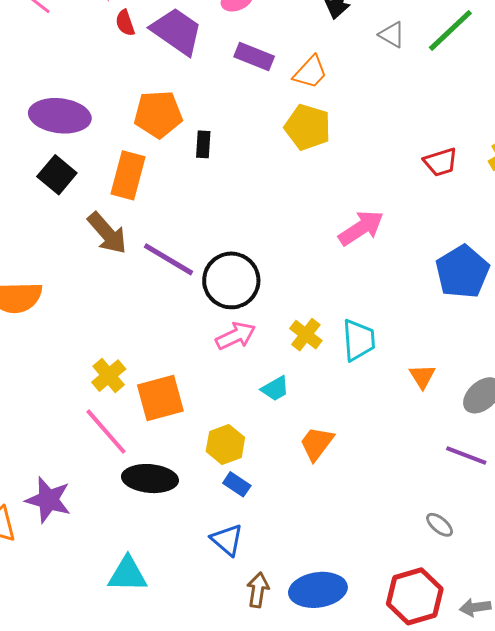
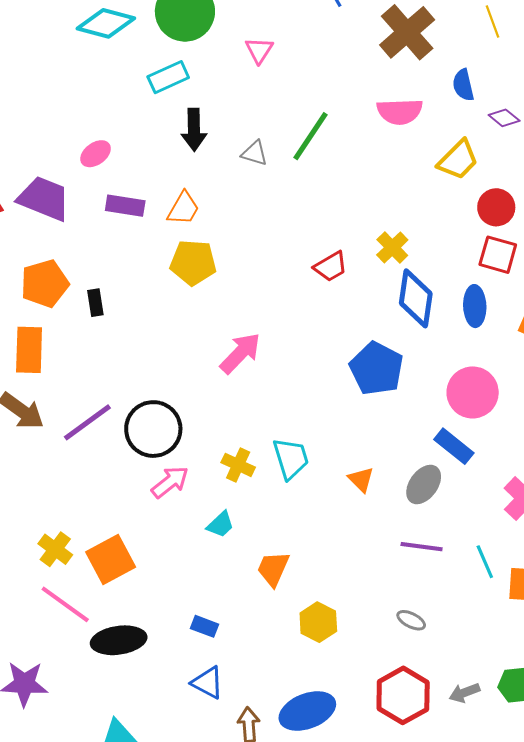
pink arrow: (361, 228) -> (240, 353), moved
purple line: (169, 259) -> (87, 422), turned -54
yellow hexagon: (225, 444) -> (318, 622), moved

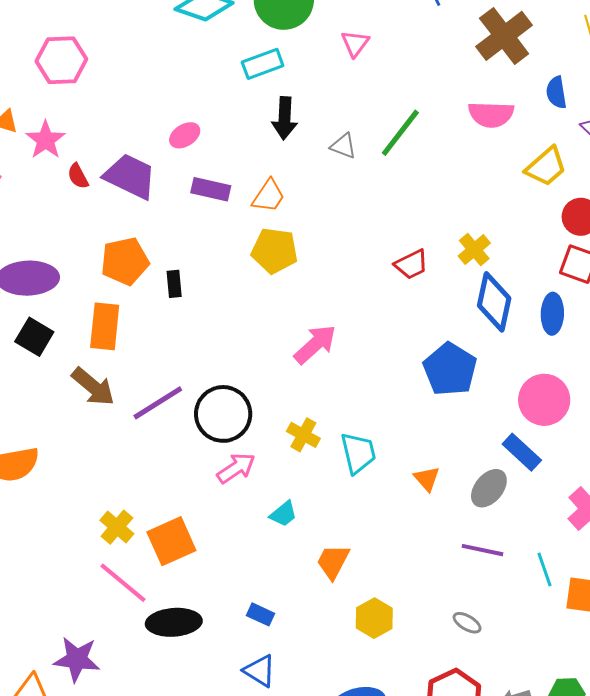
yellow cross: (238, 465) -> (303, 435), moved

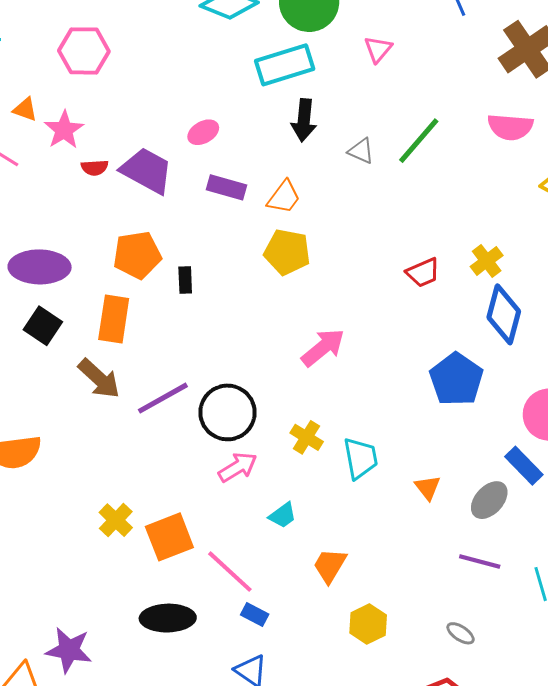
cyan rectangle: (263, 64) -> (285, 65), size x1.4
red semicircle: (78, 176) -> (95, 168), turned -68
pink line: (123, 583) -> (230, 572), moved

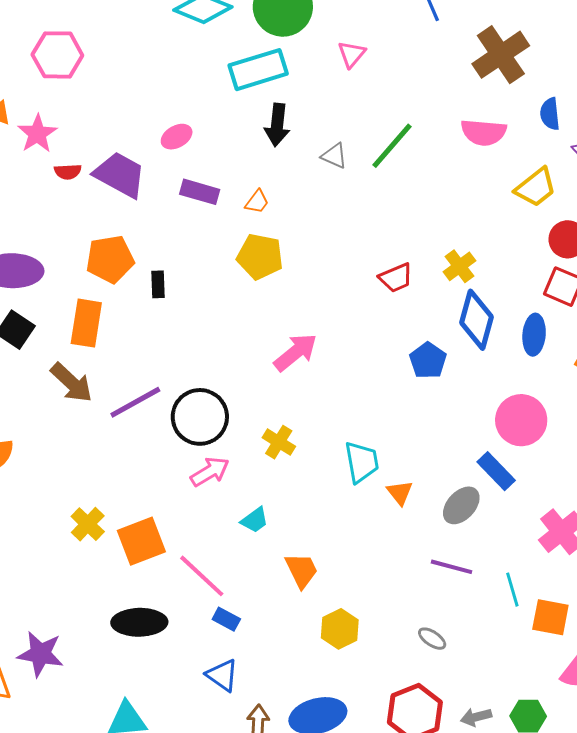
orange trapezoid: (284, 197) -> (257, 202), size x0.7
blue pentagon: (456, 379) -> (428, 361), moved, size x0.7
cyan trapezoid: (360, 458) -> (362, 462), moved
orange trapezoid: (330, 566) -> (302, 570), turned 123

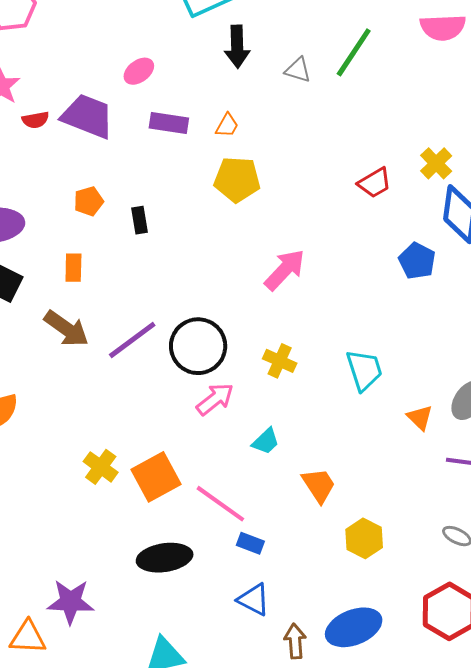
orange pentagon: (110, 259) -> (89, 201), size x0.6
orange rectangle: (86, 323) -> (73, 268), size x0.6
orange triangle: (400, 493) -> (420, 418), moved

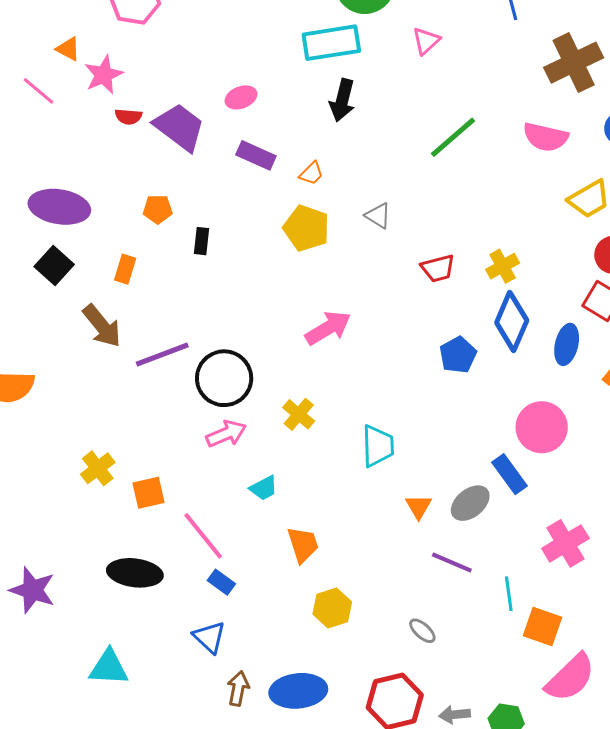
gray triangle: (298, 70) -> (378, 216), moved
orange square: (156, 477) -> (148, 493), size x0.7

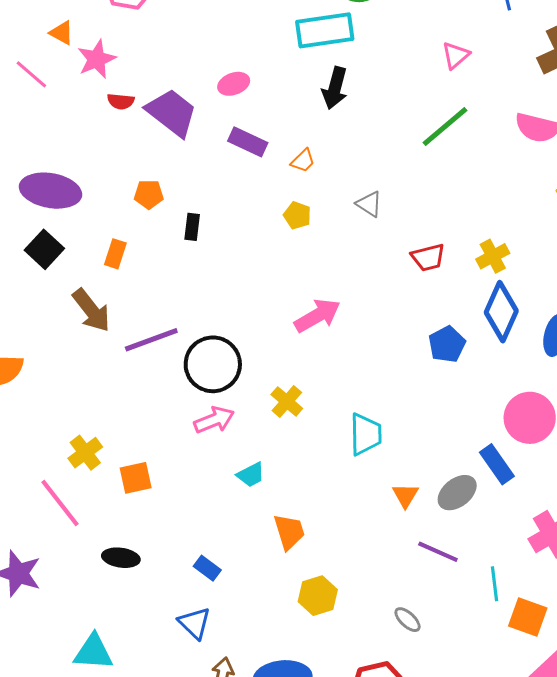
pink triangle: (426, 41) -> (456, 55), moved
yellow pentagon: (306, 228) -> (297, 215), size x0.6
pink line: (203, 536) -> (60, 503), moved
black ellipse: (135, 573) -> (121, 558), size x0.7

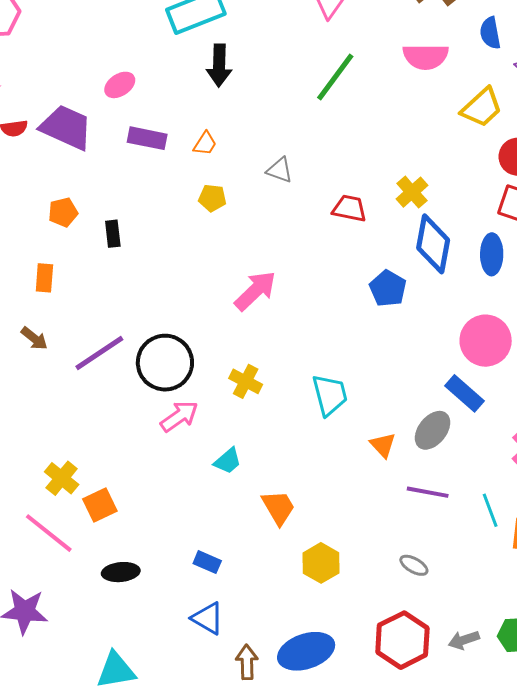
red trapezoid: (428, 257) -> (349, 208), turned -141
brown arrow: (91, 310) -> (34, 338), size x0.6
orange square: (136, 478) -> (100, 505), moved

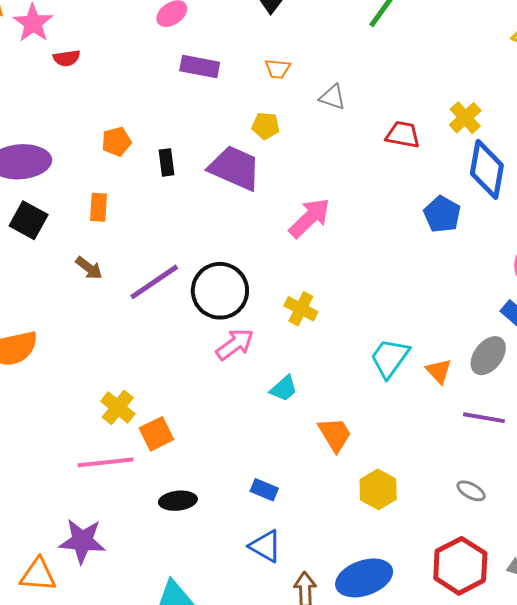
purple trapezoid: (66, 127) -> (235, 168), moved
orange trapezoid: (205, 144) -> (278, 69), moved, turned 64
cyan trapezoid: (330, 395) -> (390, 358), moved, turned -129
pink line: (49, 533) -> (106, 462), turned -44

